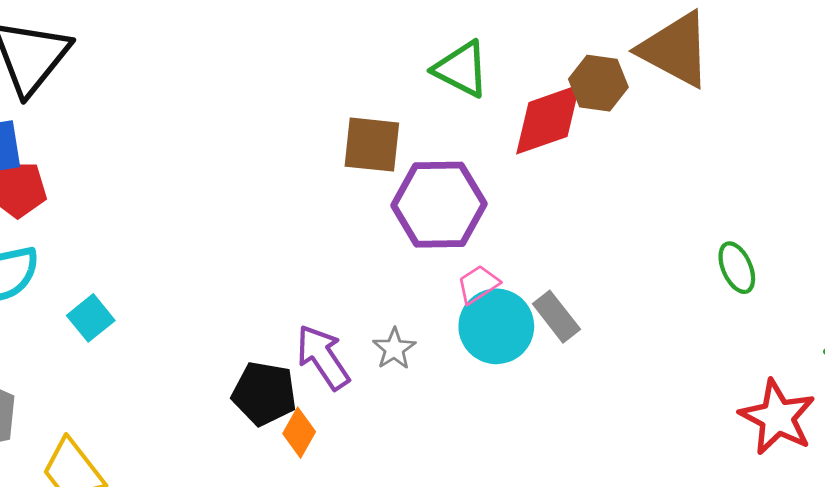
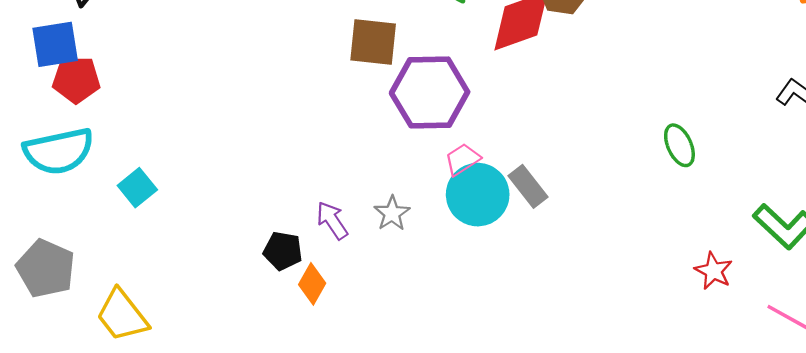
purple arrow: (323, 357) -> (332, 220), size x0.7
black pentagon: (264, 393) -> (283, 251), size x0.7
red star: (777, 417) -> (714, 271), size x0.6

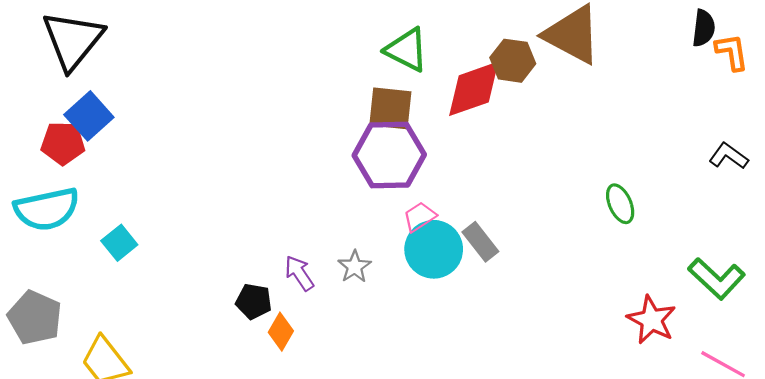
brown square: (373, 42) -> (390, 108), moved
blue square: (55, 44) -> (89, 116), moved, turned -33
red star: (714, 271) -> (652, 320), size x1.4

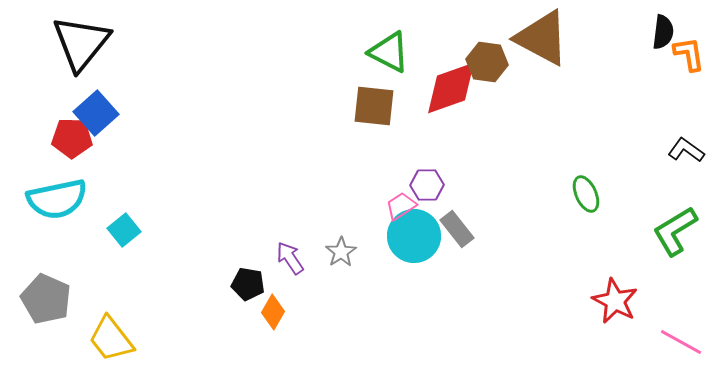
purple hexagon: (389, 155) -> (427, 185), moved, size x0.5
green L-shape: (717, 279) -> (675, 231), moved, turned 106

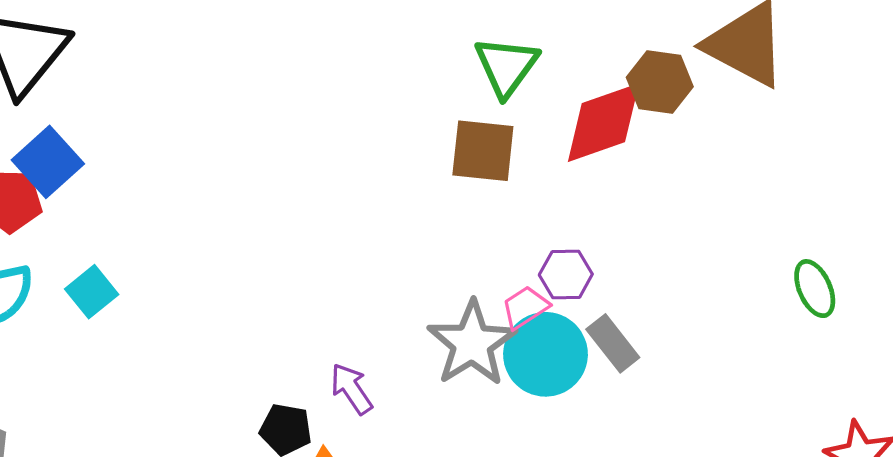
green triangle: (389, 52) -> (506, 66), turned 39
cyan square: (124, 230) -> (92, 292), moved
gray star: (341, 252) -> (472, 343), moved, size x1.8

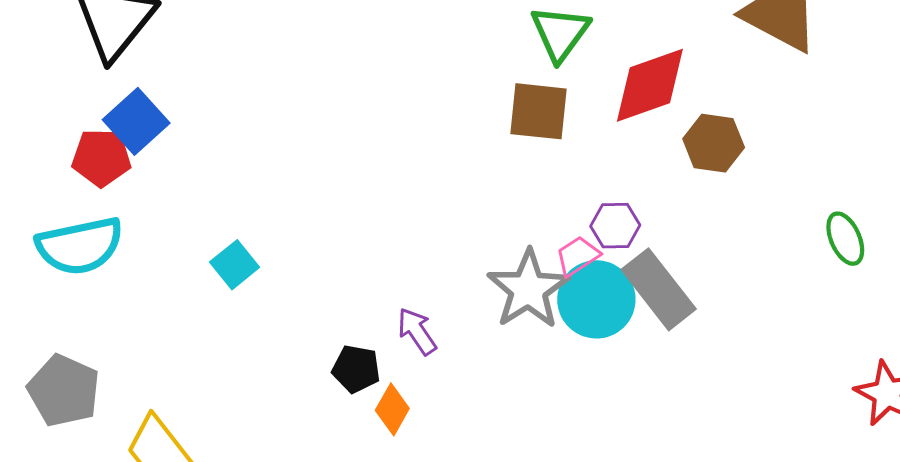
brown hexagon: (660, 82) -> (714, 143), moved
cyan square: (92, 292) -> (235, 265), moved
gray rectangle: (613, 343) -> (659, 289), size x1.5

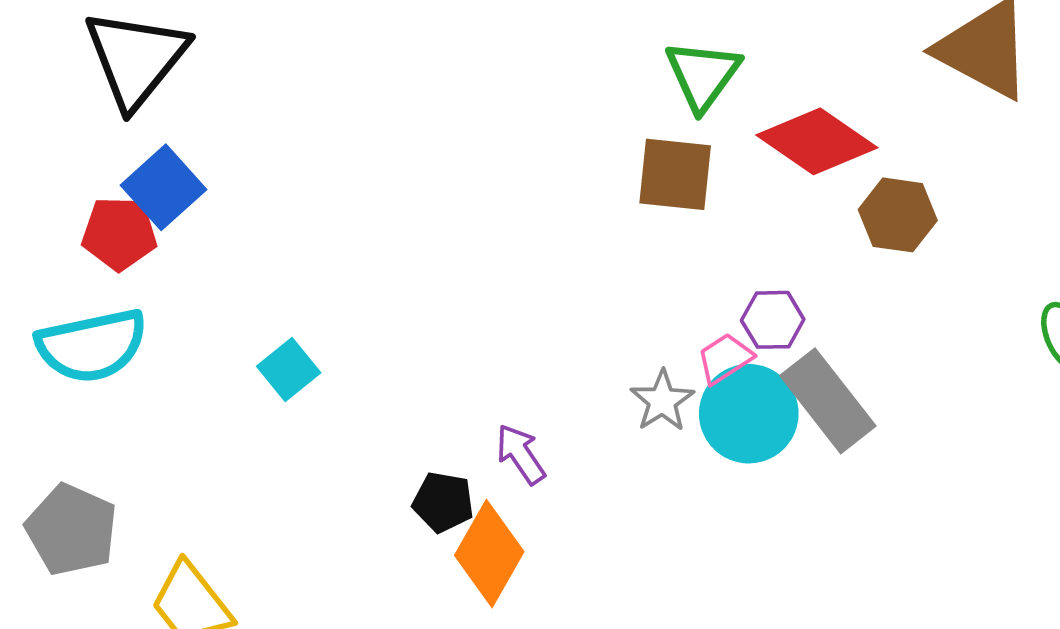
red diamond: (650, 85) -> (817, 141), turned 54
gray star: (528, 289) -> (662, 401), size x0.6
orange diamond: (392, 409) -> (489, 554), size x1.6

